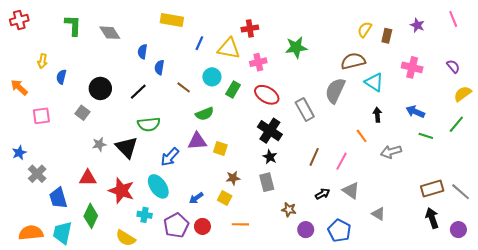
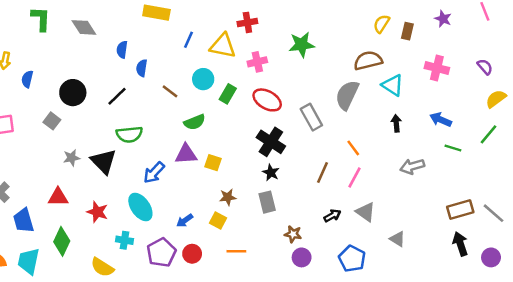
orange line: (362, 136) -> (353, 148), moved
red star: (121, 191) -> (97, 212), size x0.7
purple circle: (306, 230) -> (302, 257), moved

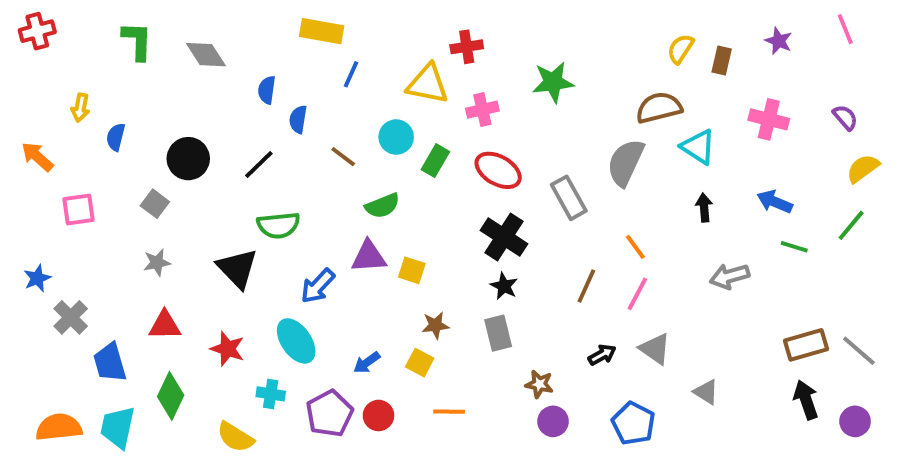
blue line: (188, 40) -> (351, 74), moved
gray star: (72, 158) -> (157, 263), moved

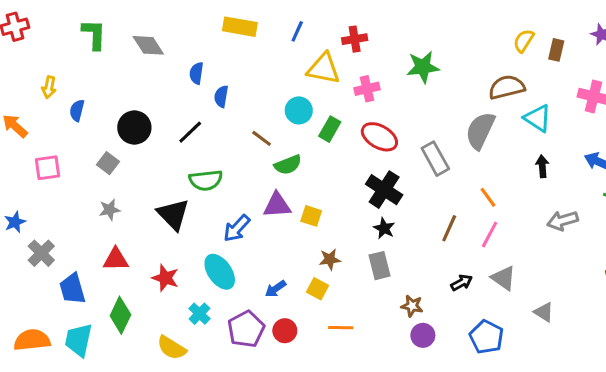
blue line: (351, 74) -> (297, 31), moved
brown line: (343, 157) -> (262, 138), moved
cyan cross: (271, 394) -> (200, 314), turned 35

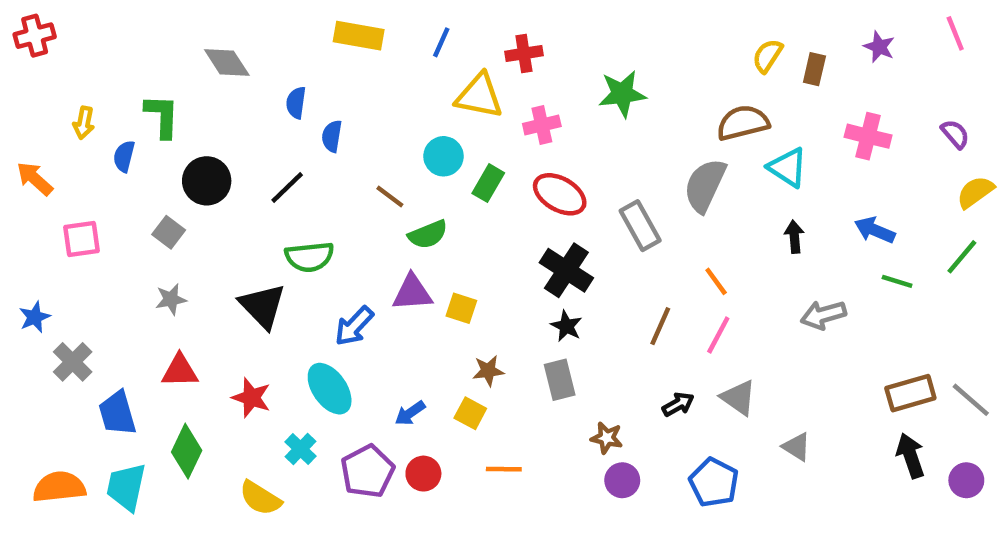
green L-shape: (94, 34) -> (162, 116), moved

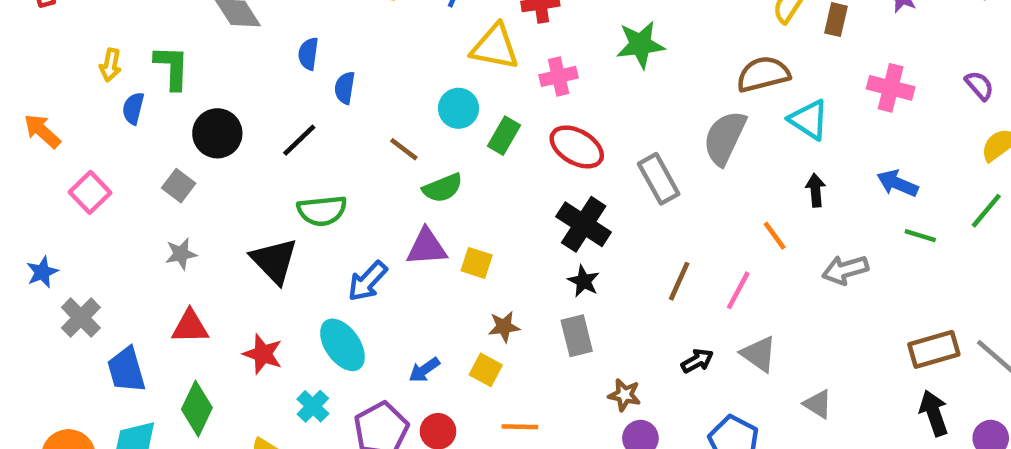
yellow arrow: (84, 123) -> (110, 65), moved
pink square: (82, 239) -> (90, 192), turned -36
orange line: (716, 281) -> (775, 236), moved

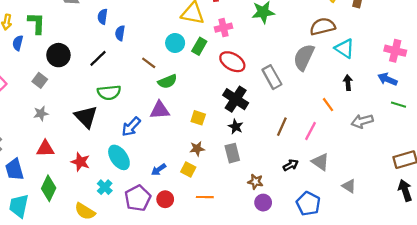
pink cross: (891, 88) -> (395, 51), moved
green rectangle: (504, 136) -> (199, 46), moved
yellow square: (477, 263) -> (198, 118), moved

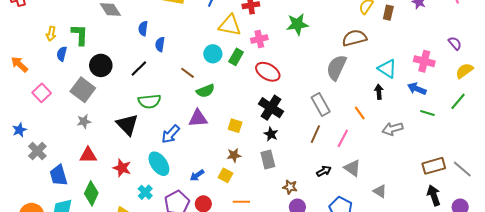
cyan triangle: (345, 48) -> (387, 69), moved
gray rectangle: (272, 77) -> (321, 105), moved
gray square: (40, 80) -> (83, 90), size x1.6

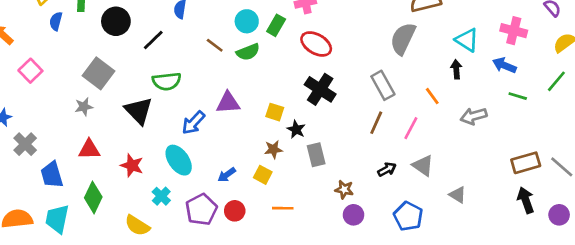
black circle: (101, 65) -> (116, 21), moved
gray square: (83, 90) -> (99, 73), moved
green semicircle: (205, 91) -> (248, 52), moved
black star: (271, 134) -> (296, 129), moved

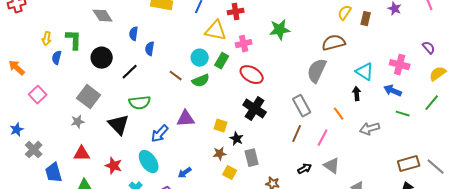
yellow square: (263, 175) -> (230, 173), moved

